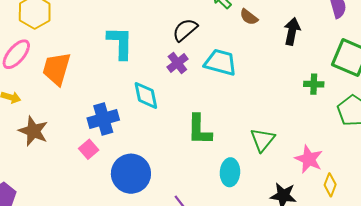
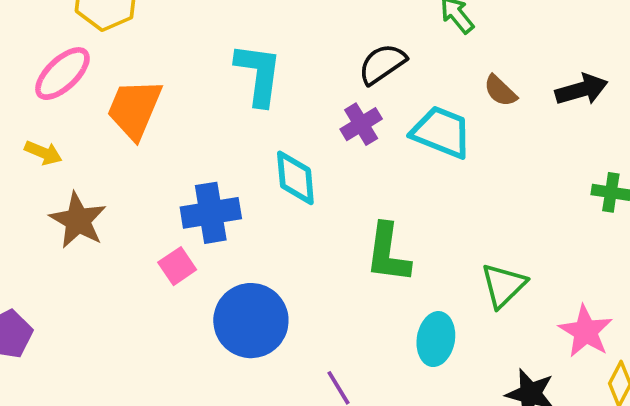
brown semicircle: (249, 17) -> (500, 91), moved
black arrow: (292, 31) -> (581, 89), turned 56

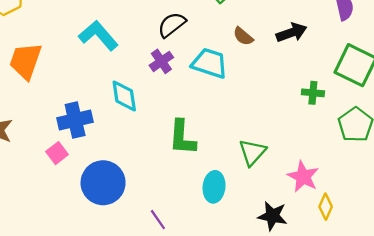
cyan L-shape: (259, 74) -> (98, 36), turned -45

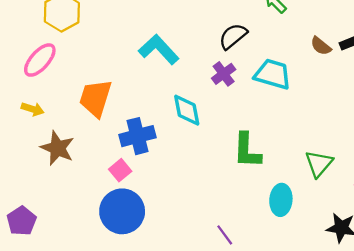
brown semicircle: (243, 36) -> (321, 46), moved
orange trapezoid: (26, 61) -> (95, 98), moved
blue circle: (103, 183) -> (122, 211), moved

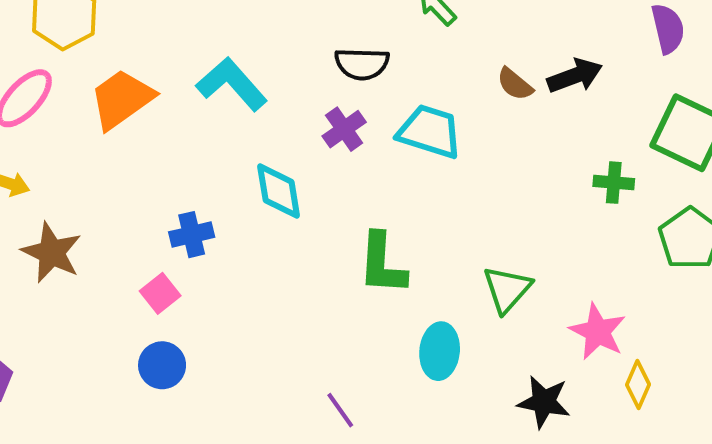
black semicircle: (233, 36) -> (362, 64), turned -140
orange trapezoid: (95, 98) -> (122, 99), moved, turned 36
blue cross: (137, 136) -> (192, 235), size x0.7
blue circle: (122, 211) -> (162, 365), size x0.6

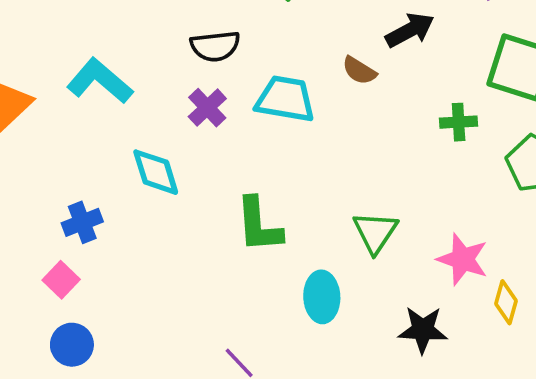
brown semicircle: (515, 84) -> (359, 71), moved

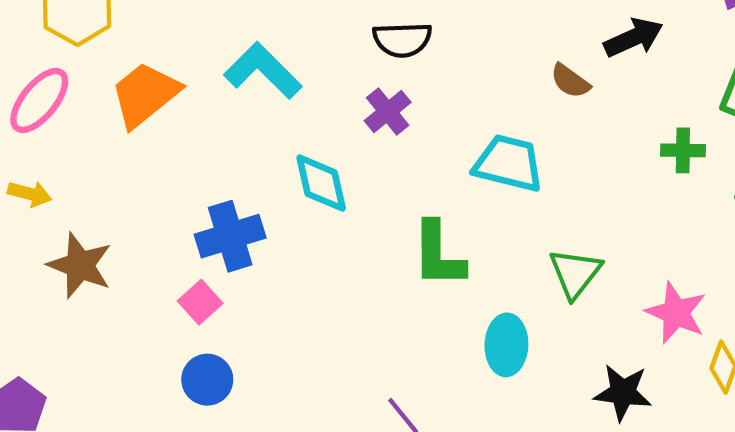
cyan trapezoid: (285, 99) -> (508, 163), moved
blue cross: (82, 222) -> (230, 236), size x1.4

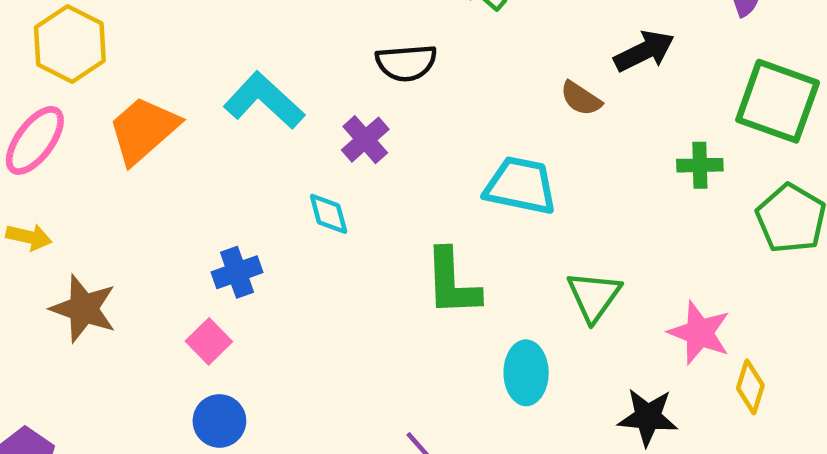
purple cross: (388, 111) -> (365, 140), moved
cyan diamond: (321, 183) -> (329, 214), size x0.7
blue cross: (230, 236) -> (237, 272), size x0.7

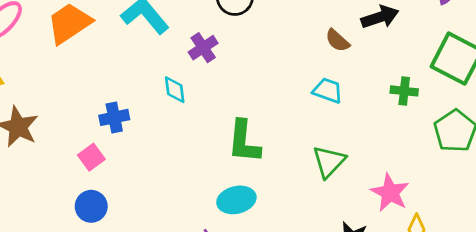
cyan trapezoid: (521, 186) -> (328, 91), moved, size x0.7
cyan ellipse: (526, 373) -> (236, 200), moved, turned 69

